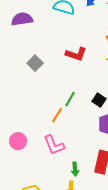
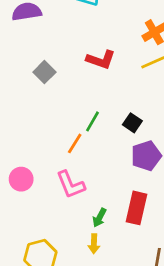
green arrow: (75, 169) -> (99, 218), turned 32

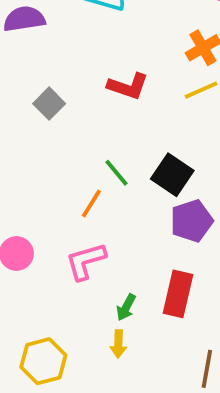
green line: (93, 121) -> (116, 173), turned -70
black square: (132, 123) -> (172, 175), size x1.5
pink L-shape: (71, 185) -> (86, 261), turned 96

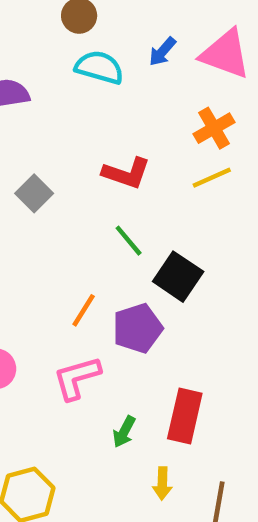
green line: (116, 173) -> (129, 241), moved
purple pentagon: (191, 221) -> (138, 328), moved
yellow arrow: (118, 344) -> (162, 483), moved

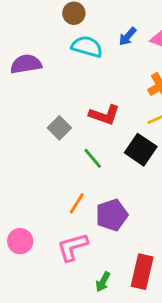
gray square: (34, 193) -> (59, 128), moved
green line: (129, 241) -> (93, 158), moved
black square: (178, 277) -> (141, 150), moved

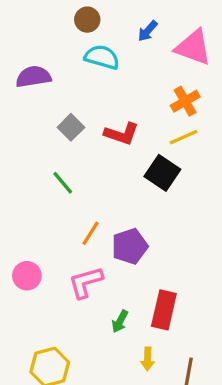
blue arrow: (128, 36) -> (148, 31), moved
gray square: (59, 128) -> (71, 127), moved
green line: (93, 158) -> (63, 183), moved

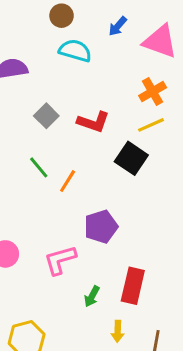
orange line: (91, 233) -> (68, 181), moved

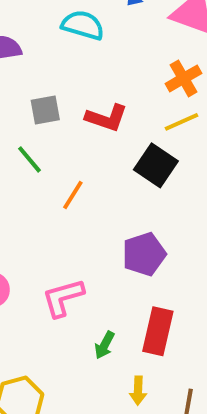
gray square: (46, 116) -> (45, 110), turned 35
green line: (39, 167) -> (29, 159), moved
purple pentagon: (101, 227) -> (144, 254), moved

